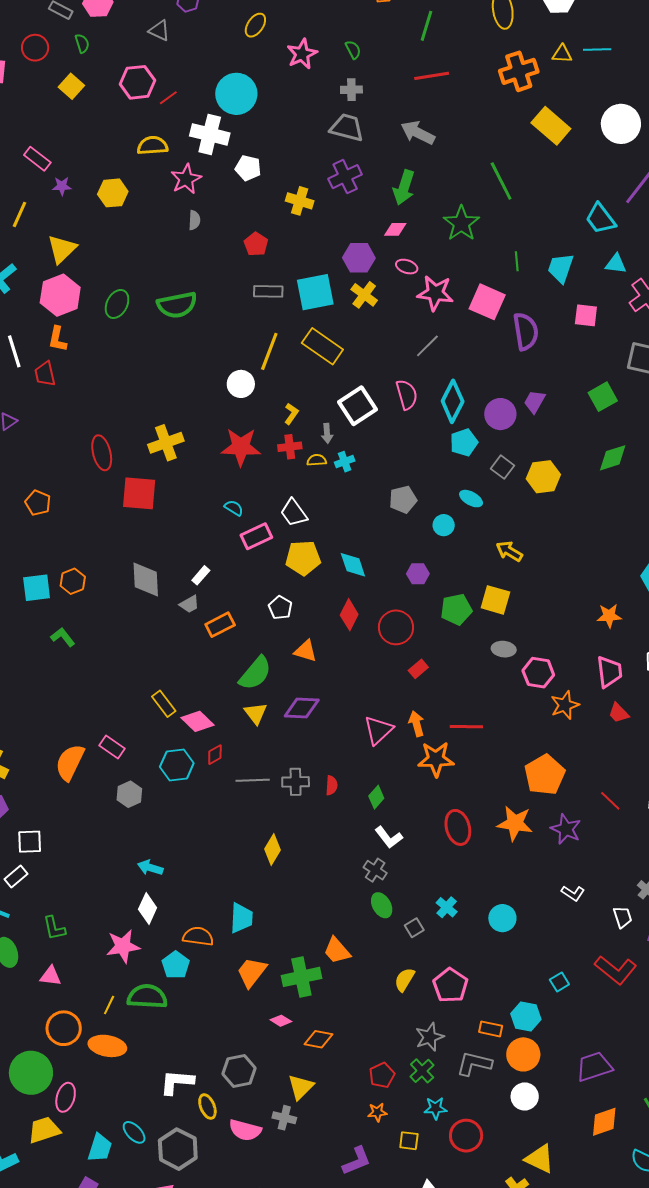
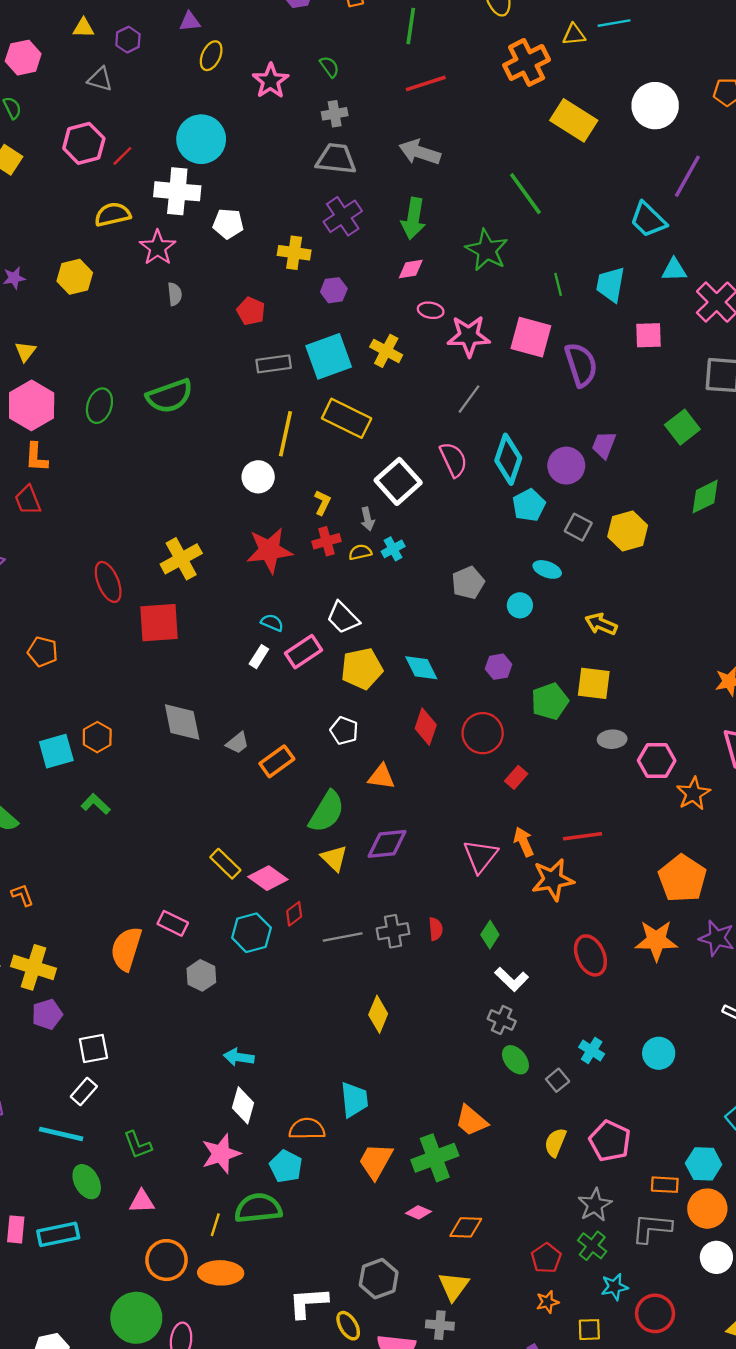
yellow triangle: (62, 249) -> (25, 351), size x0.6
purple hexagon: (359, 258) -> (334, 290), moved, size x0.7
white rectangle: (201, 575) -> (259, 657), moved

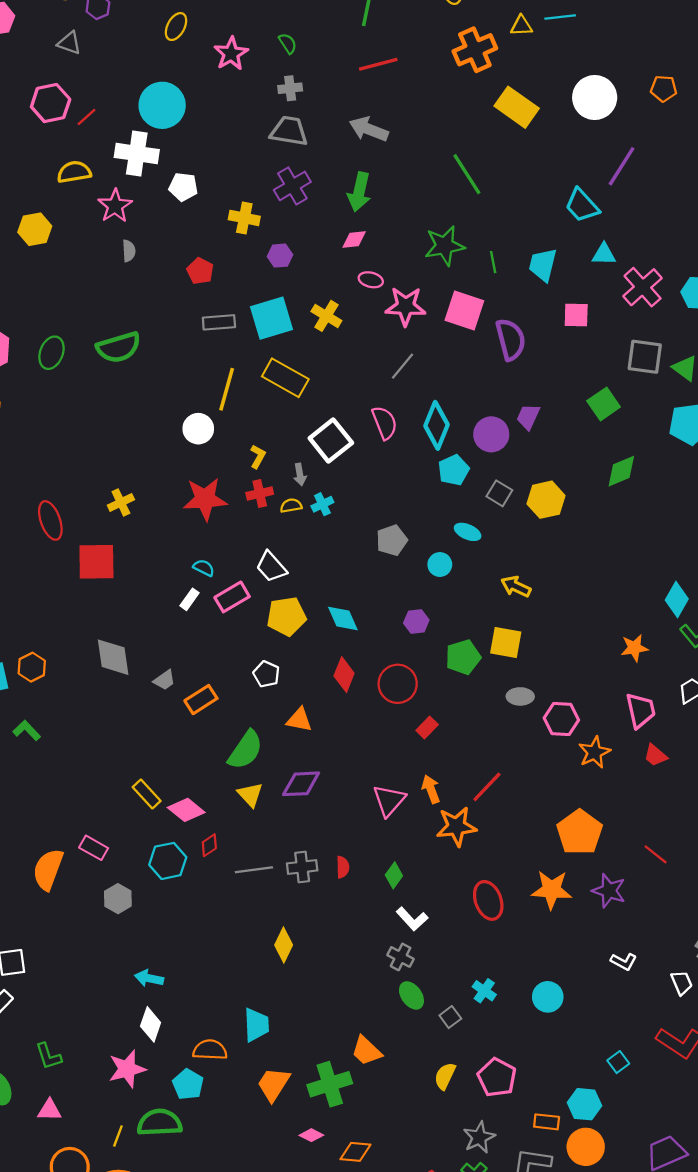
green star: (487, 250) -> (445, 246), moved, turned 30
yellow cross: (181, 559) -> (121, 502), size x0.7
red line: (582, 836) -> (487, 787), turned -42

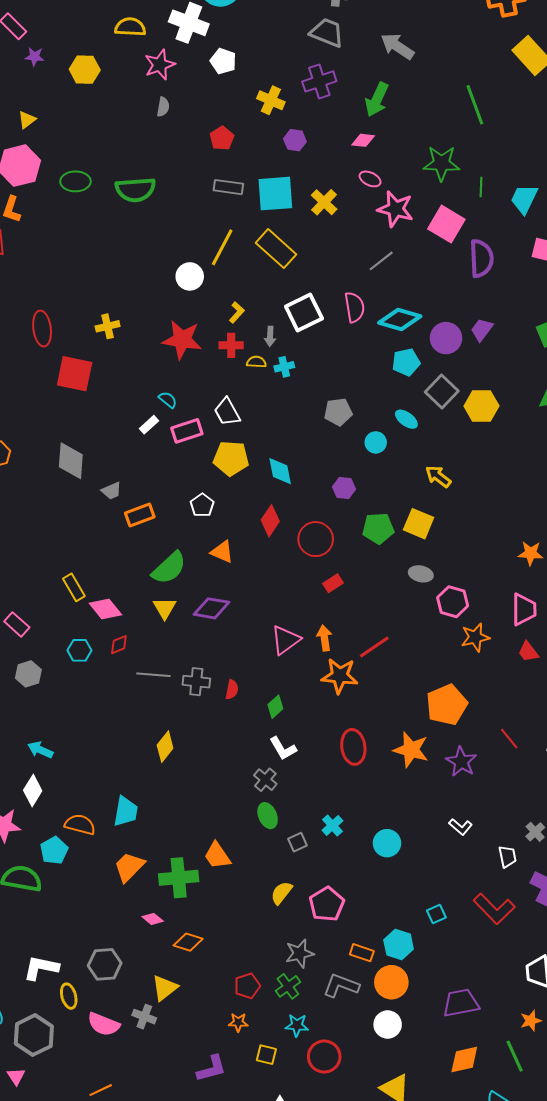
green ellipse: (51, 353) -> (75, 181), turned 56
cyan diamond: (436, 425) -> (400, 319), turned 72
gray square: (499, 493) -> (442, 391), size x1.4
cyan hexagon: (168, 861) -> (79, 650), size x0.7

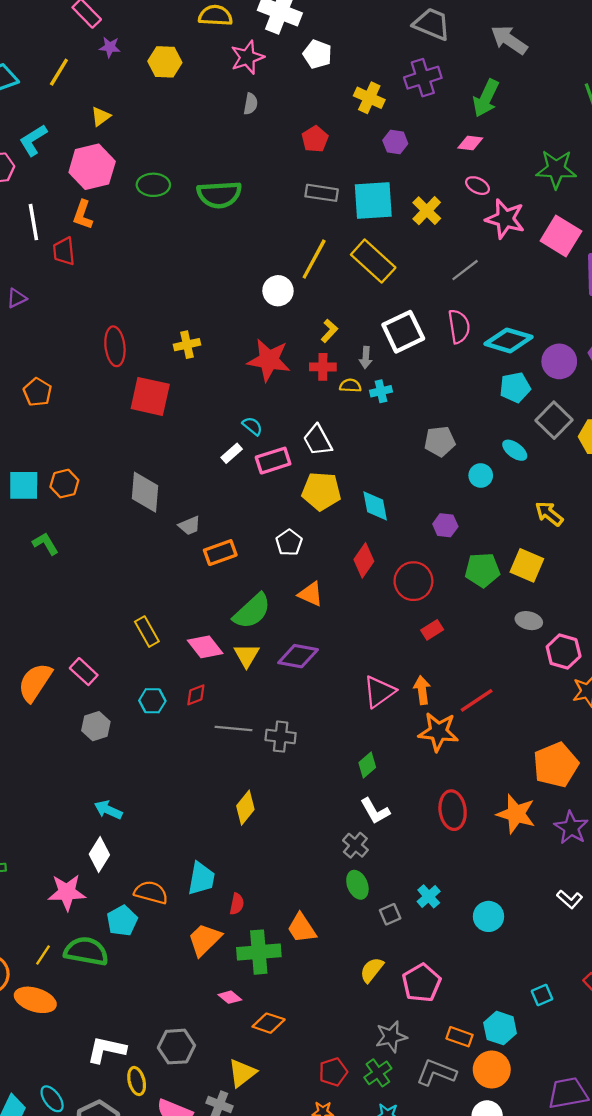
gray line: (381, 261) -> (465, 270), moved
pink diamond: (105, 609) -> (205, 647), moved
red semicircle: (232, 690) -> (237, 904), moved

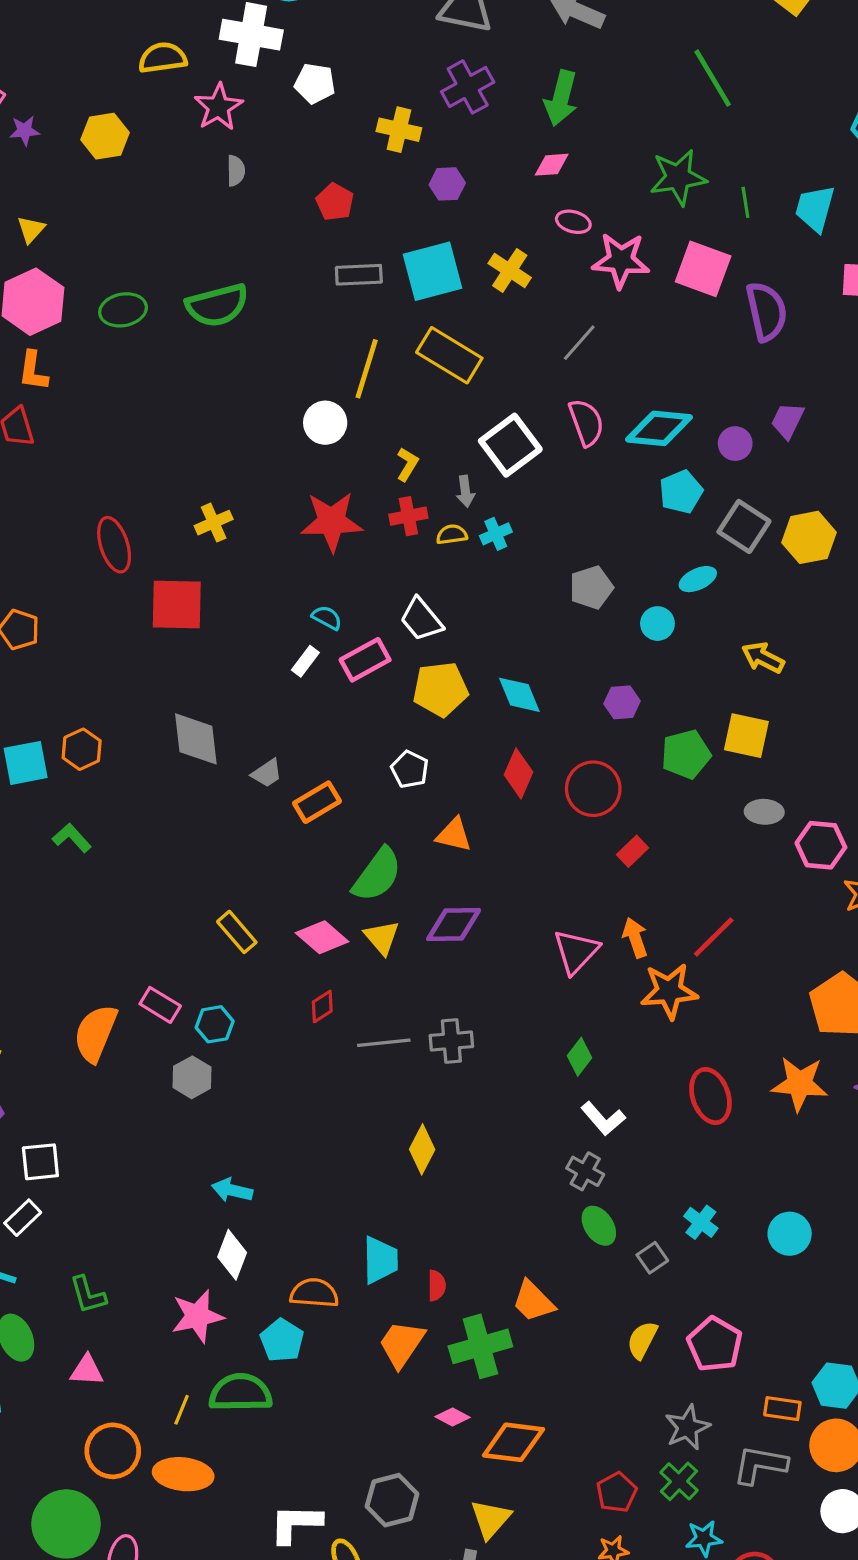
purple circle: (559, 361) -> (735, 444), size x0.7
cyan ellipse: (515, 450) -> (698, 579), turned -50
cyan hexagon: (152, 701) -> (215, 1024), moved
orange diamond: (269, 1023) -> (513, 1442), size x1.4

